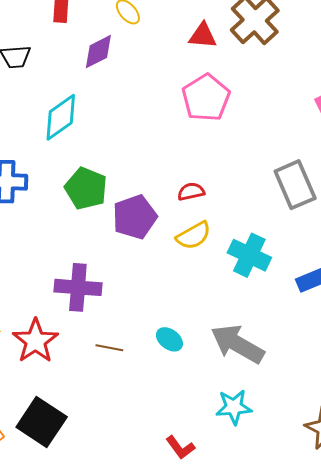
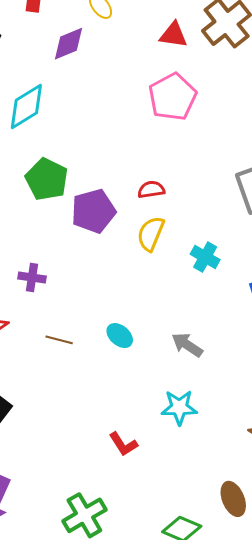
yellow semicircle: (194, 236) -> (151, 234), turned 138
cyan cross: (249, 255) -> (205, 257), size x0.7
purple cross: (78, 287) -> (32, 277), size x0.6
gray arrow: (237, 344) -> (187, 345), size x0.6

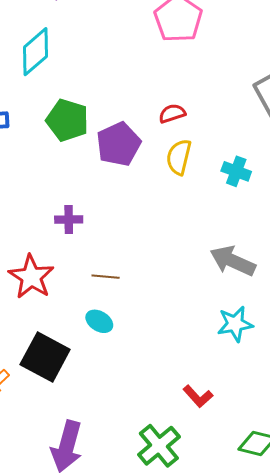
cyan ellipse: (120, 336) -> (99, 321), moved
gray arrow: (187, 345) -> (233, 261), size x1.4
red L-shape: (123, 444) -> (198, 396), moved

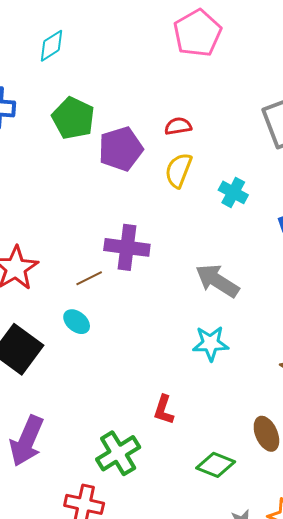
cyan diamond: (36, 52) -> (51, 46), size x0.7
purple cross: (69, 220) -> (127, 247), moved, size x1.6
brown line: (106, 277) -> (89, 278), turned -40
red L-shape: (198, 396) -> (164, 410), turned 52

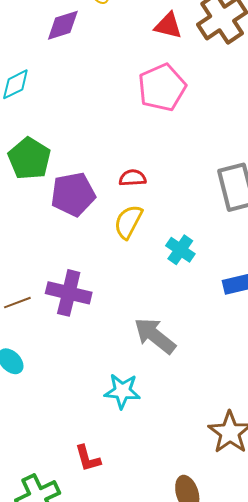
brown line: (89, 278) -> (17, 303), moved
cyan star: (211, 343) -> (122, 391), moved
red L-shape: (164, 410) -> (88, 458), turned -40

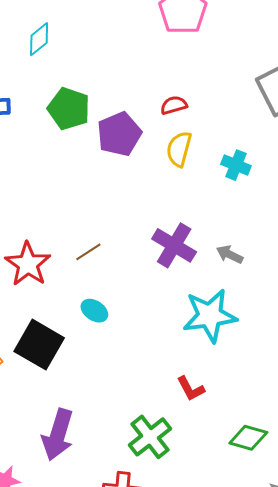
purple cross: (69, 293) -> (174, 245), moved, turned 30
gray arrow: (155, 336) -> (230, 254), size x0.6
cyan star: (122, 391) -> (210, 316), size x1.5

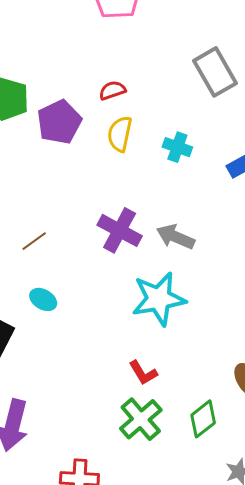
gray arrow: (230, 254) -> (175, 237), size x1.4
green cross: (150, 437) -> (141, 419), moved
green diamond: (248, 438) -> (203, 419), turned -51

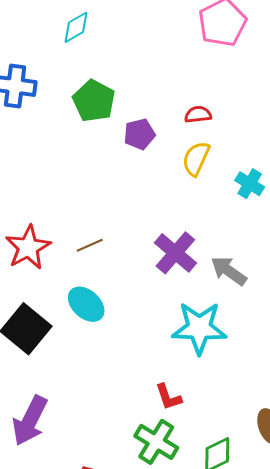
purple pentagon: (59, 122) -> (139, 134), size x0.7
cyan ellipse: (43, 299) -> (86, 304), size x1.4
green cross: (141, 419) -> (156, 442), turned -30

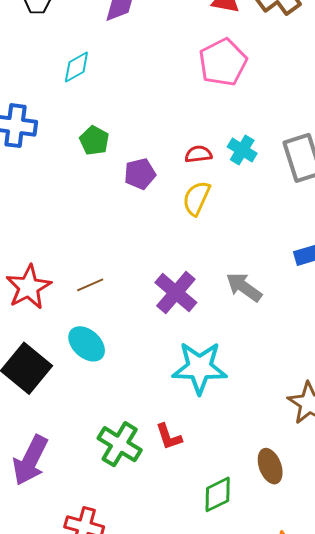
green pentagon: (94, 101) -> (94, 140), size x0.7
cyan cross: (250, 184) -> (242, 150), moved
gray arrow: (229, 271) -> (244, 287), moved
green cross: (156, 442) -> (120, 444), moved

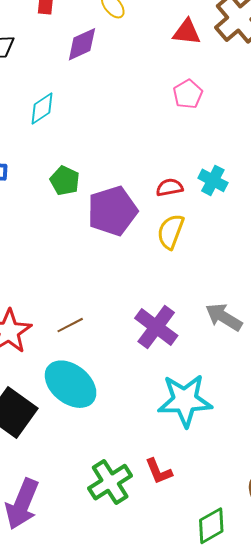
pink pentagon: (223, 62) -> (188, 94), size x0.6
purple pentagon: (140, 174) -> (112, 211), size x1.6
cyan ellipse: (87, 344) -> (71, 384), size x1.4
green cross: (120, 444) -> (110, 482), turned 30

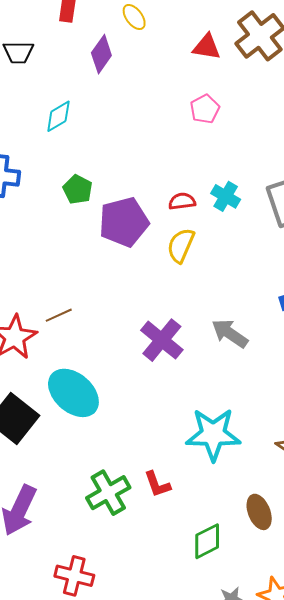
purple diamond: (82, 44) -> (101, 54), turned -33
brown line: (70, 325) -> (59, 315), moved
cyan star: (185, 400) -> (213, 434), moved

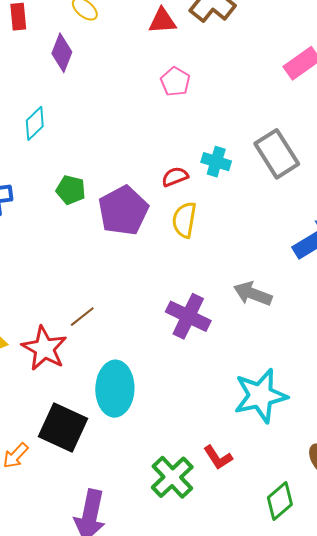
cyan ellipse: (73, 393) -> (115, 389), turned 64

